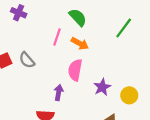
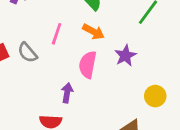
pink line: (57, 37) -> (57, 34), moved
purple star: (102, 87) -> (125, 56), moved

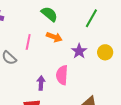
pink semicircle: (88, 65) -> (62, 75), moved
yellow circle: (155, 96) -> (105, 52), moved

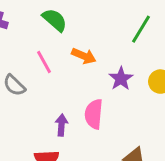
green semicircle: (49, 14) -> (55, 20), moved
pink line: (28, 42) -> (44, 62), turned -42

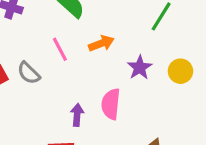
orange arrow: (84, 56) -> (101, 43), turned -45

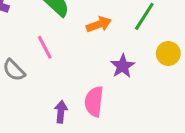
orange arrow: (101, 43) -> (99, 24), moved
yellow circle: (180, 71) -> (168, 54), moved

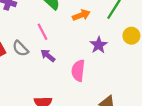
purple arrow: (61, 112) -> (48, 56), moved, turned -56

